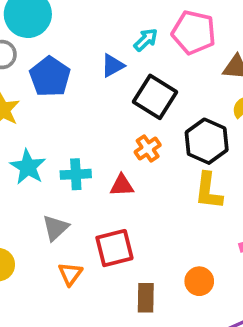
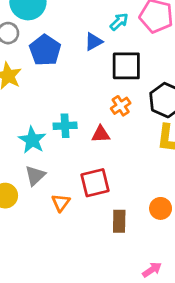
black square: (155, 97) -> (126, 66), turned -32
cyan star: (28, 167) -> (32, 140), moved
gray triangle: (55, 228) -> (35, 176), moved

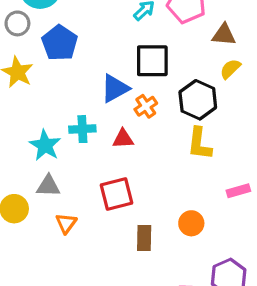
blue triangle: (94, 42) -> (115, 88), moved, size x1.4
gray triangle: (35, 176) -> (48, 186), turned 45
orange triangle: (61, 203) -> (66, 223), moved

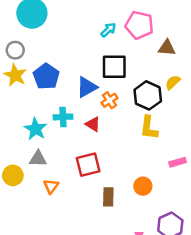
gray circle: (17, 23) -> (15, 50), moved
blue pentagon: (60, 43) -> (46, 76), moved
yellow semicircle: (230, 69) -> (173, 82), moved
red triangle: (123, 139) -> (93, 124), turned 35

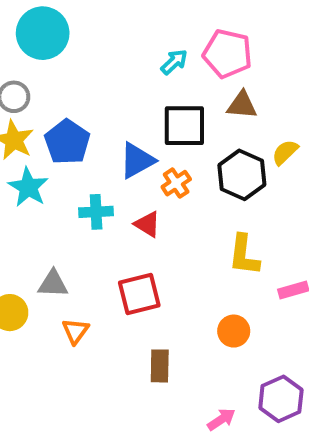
brown triangle: (167, 48) -> (242, 105), moved
yellow L-shape: (149, 128) -> (244, 255), moved
cyan star: (36, 129) -> (28, 187), moved
brown rectangle: (108, 197) -> (160, 366), moved

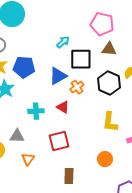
cyan arrow: (174, 62) -> (63, 42), moved
blue pentagon: (67, 142) -> (24, 67), turned -30
cyan cross: (96, 212) -> (36, 111), moved

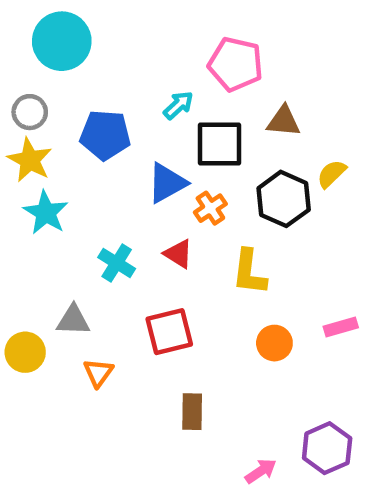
pink pentagon: (102, 24) -> (236, 64), moved
blue pentagon: (24, 67) -> (105, 135), moved
cyan cross: (36, 111) -> (117, 263), turned 35
yellow L-shape: (110, 122) -> (249, 272), moved
orange circle: (105, 159) -> (274, 343), moved

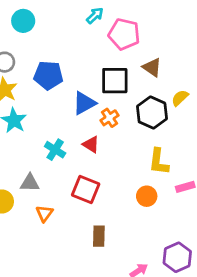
cyan circle: (62, 41) -> (23, 21), size x0.7
cyan arrow: (178, 105) -> (95, 16), moved
brown triangle: (284, 121) -> (152, 67), turned 30
yellow L-shape: (249, 272) -> (159, 162), moved
red square: (169, 332) -> (86, 190), turned 36

